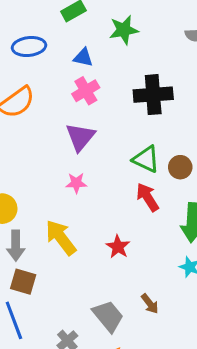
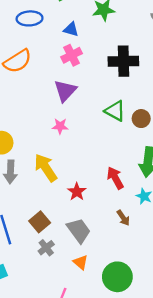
red arrow: (148, 197) -> (115, 178), moved
red star: (118, 247) -> (77, 192), moved
brown square: (23, 282) -> (40, 222), moved, turned 30
brown arrow: (150, 304) -> (123, 218), moved

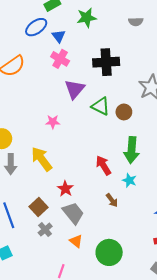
blue ellipse: (30, 18) -> (36, 27), moved, turned -30
blue triangle: (71, 29) -> (59, 36), turned 40
pink cross: (72, 55) -> (60, 59), turned -30
purple triangle: (65, 91) -> (75, 89), moved
red star: (77, 192) -> (65, 189), moved

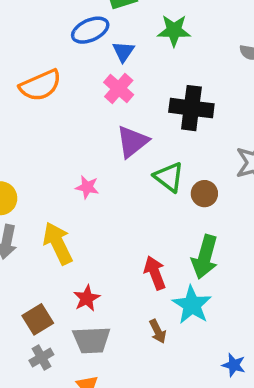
cyan star: (129, 180) -> (192, 305), size x1.6
gray trapezoid: (73, 213) -> (92, 340), turned 115

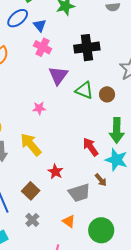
gray trapezoid: (92, 340) -> (79, 193), moved
gray cross: (41, 358) -> (32, 220), moved

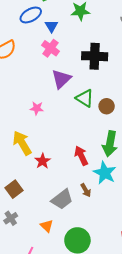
red star: (55, 172) -> (43, 161), moved
gray trapezoid: (79, 193) -> (62, 199), turned -30

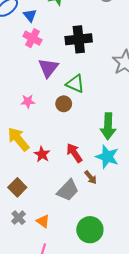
brown circle: (107, 106) -> (64, 104), moved
red arrow: (81, 156) -> (74, 153), moved
orange triangle: (47, 226) -> (43, 221), moved

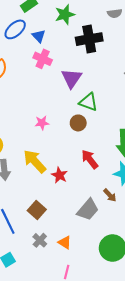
black cross: (79, 39) -> (89, 39), moved
purple triangle: (48, 68) -> (72, 78), moved
red arrow: (74, 153) -> (90, 159), moved

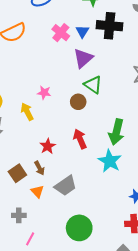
blue triangle: (39, 36) -> (82, 31), moved
yellow arrow: (35, 161) -> (27, 112), moved, size x0.7
brown arrow: (110, 195) -> (39, 168), moved
gray cross: (40, 240) -> (19, 215), moved, turned 32
orange triangle: (65, 242) -> (37, 191), moved

